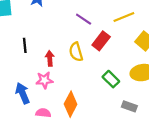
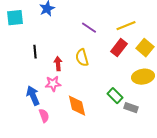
red rectangle: (101, 41) -> (119, 48), moved
green rectangle: (111, 79) -> (115, 96), moved
orange diamond: (71, 104) -> (77, 106), turned -40
pink semicircle: (43, 113) -> (44, 116), moved, turned 64

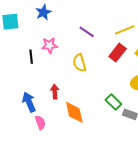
red arrow: (58, 64) -> (55, 92), moved
pink star: (53, 84) -> (50, 45), moved

